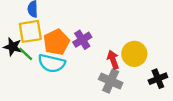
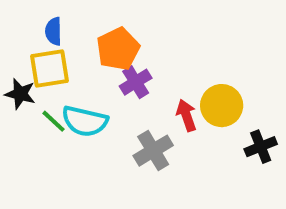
orange pentagon: (56, 42) -> (118, 49), moved
green line: (26, 54) -> (53, 121), moved
gray cross: (111, 81) -> (153, 151), moved, turned 35

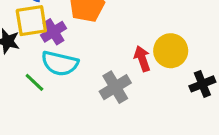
purple cross: (136, 82) -> (53, 32), moved
green line: (53, 121) -> (34, 82), moved

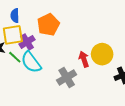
cyan semicircle: (60, 63) -> (31, 62), turned 40
green line: (34, 82) -> (15, 57), moved

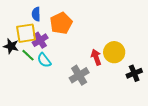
blue semicircle: (15, 16) -> (36, 14), moved
cyan semicircle: (31, 62) -> (44, 60), size x0.7

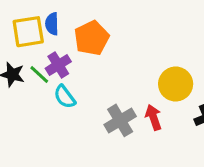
yellow square: (26, 33) -> (28, 32), moved
green line: (28, 55) -> (39, 74), moved
red arrow: (96, 57) -> (153, 117), moved

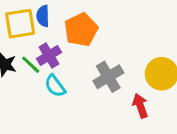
gray cross: (120, 120) -> (108, 77), moved

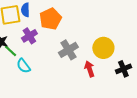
green line: (31, 65) -> (10, 51), moved
cyan semicircle: (55, 86) -> (23, 66), moved

